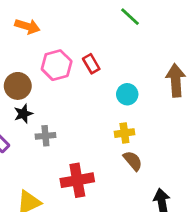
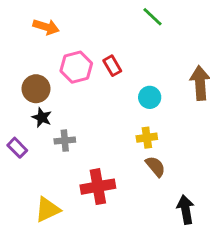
black star: (23, 114) -> (42, 117), turned -30

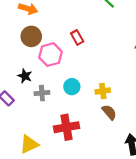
pink hexagon: (76, 67) -> (50, 55), moved
brown circle: (36, 89) -> (31, 36), moved
cyan circle: (150, 97) -> (72, 87), moved

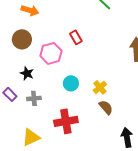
brown circle: (31, 36) -> (22, 39), moved
yellow cross: (103, 91) -> (100, 87), turned -32
gray cross: (42, 93) -> (34, 98), moved

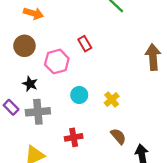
gray cross: (34, 98) -> (38, 112), size x1.5
brown semicircle: (106, 107) -> (118, 136), moved
red cross: (66, 121) -> (74, 137), size x0.7

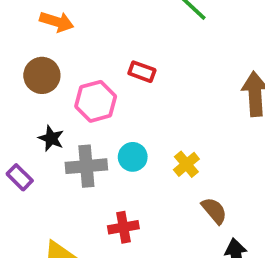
red rectangle: (85, 44) -> (142, 72), turned -40
gray cross: (38, 112) -> (86, 166), moved
brown semicircle: (118, 136) -> (214, 211), moved

